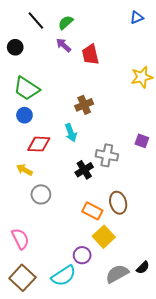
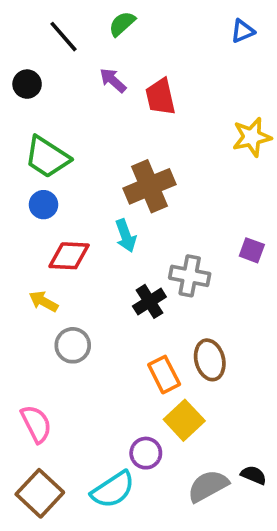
green semicircle: (66, 23) -> (122, 24), moved
brown cross: (84, 105) -> (149, 186), size x1.5
orange rectangle: (92, 211) -> (164, 375), turned 36
black semicircle: (143, 268) -> (254, 475), turned -112

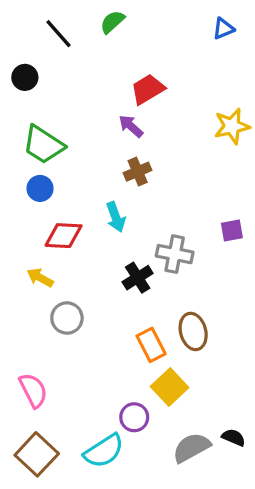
purple arrow: (113, 80) -> (131, 126), moved
red trapezoid: (160, 97) -> (148, 89), turned 72
brown cross: (149, 186) -> (138, 172), size x0.6
purple square: (252, 250) -> (232, 231), turned -30

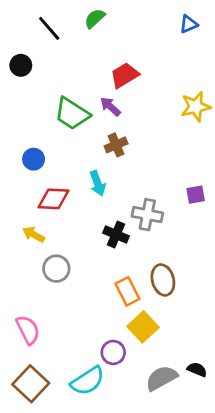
green trapezoid: (43, 145) -> (72, 114), moved
black cross: (138, 278) -> (116, 234), turned -35

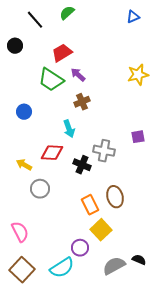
red trapezoid: (125, 75) -> (62, 53), moved
red diamond: (53, 199) -> (52, 153), moved

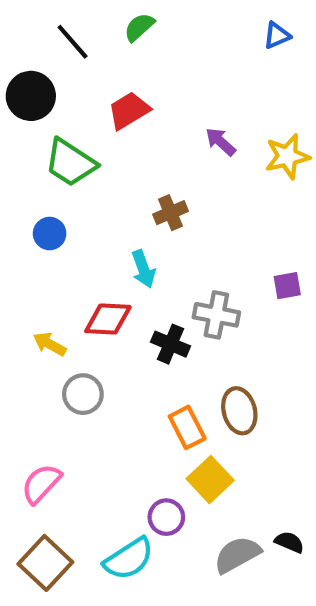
black circle: (15, 46) -> (31, 96), size x1.5
purple arrow: (78, 75) -> (221, 142), moved
green trapezoid: (51, 80) -> (70, 163), moved
pink semicircle: (20, 232) -> (41, 484), turned -110

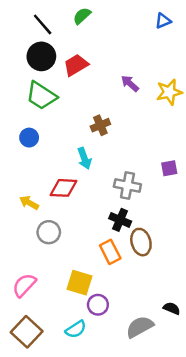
black circle: (31, 96) -> (41, 56), moved
black cross: (171, 344) -> (120, 220), moved
yellow square: (210, 480) -> (79, 283), moved, turned -30
black semicircle: (289, 542) -> (172, 308), moved
cyan semicircle: (129, 559) -> (76, 329), size x0.7

